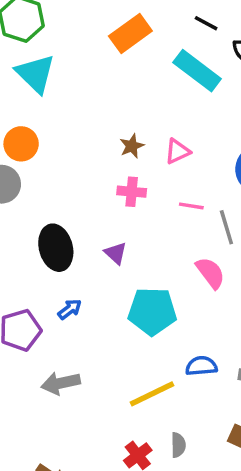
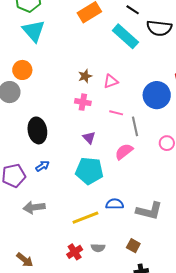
purple triangle: (116, 253) -> (89, 138), moved
pink semicircle: (210, 273) -> (124, 152), turned -96
gray semicircle: (178, 445) -> (98, 248), turned 88

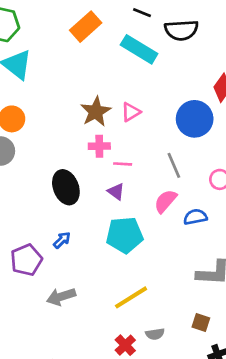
brown star: (85, 76) -> (96, 112), size x1.6
pink line: (116, 113) -> (123, 164), moved
black ellipse: (37, 130) -> (66, 187), moved
blue semicircle: (115, 204) -> (195, 217), moved

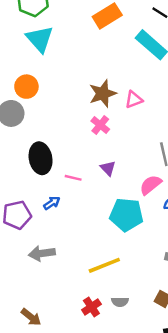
pink cross: (99, 146) -> (100, 125), turned 30
pink line: (123, 164) -> (73, 178), moved
black ellipse: (66, 187) -> (41, 158), moved
cyan pentagon: (125, 235) -> (126, 215), moved

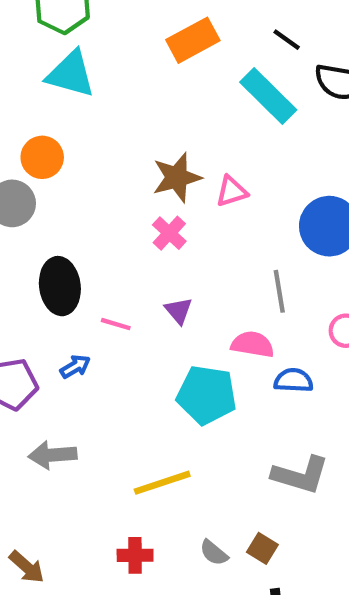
cyan triangle: (40, 39) -> (71, 74), turned -36
pink semicircle: (151, 185) -> (253, 344), turned 45
gray semicircle: (120, 302) -> (214, 553), moved, turned 35
red cross: (91, 307) -> (135, 555), turned 30

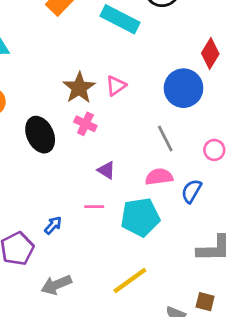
black ellipse: (60, 286) -> (40, 135), moved
pink line: (116, 324) -> (94, 207), moved
blue semicircle: (293, 380) -> (191, 191), turned -45

